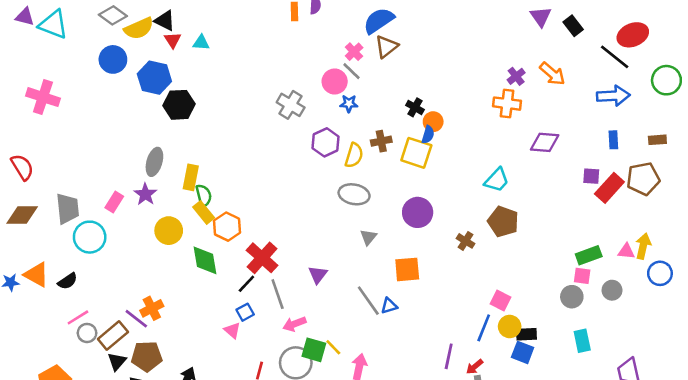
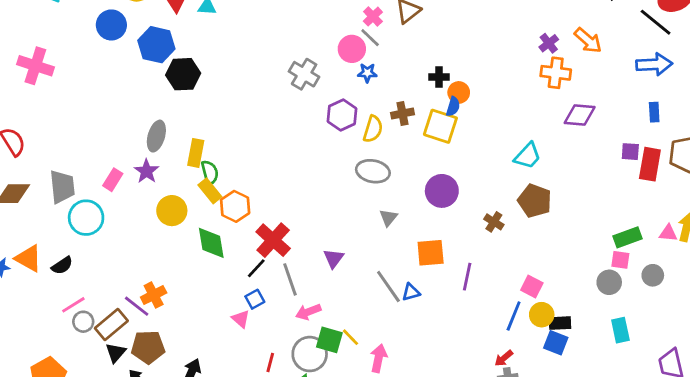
orange cross: (507, 104) -> (556, 73), moved
black cross: (415, 107) -> (439, 77), turned -30
red rectangle: (609, 188) -> (650, 164), turned -32
purple line: (449, 356) -> (467, 277), moved

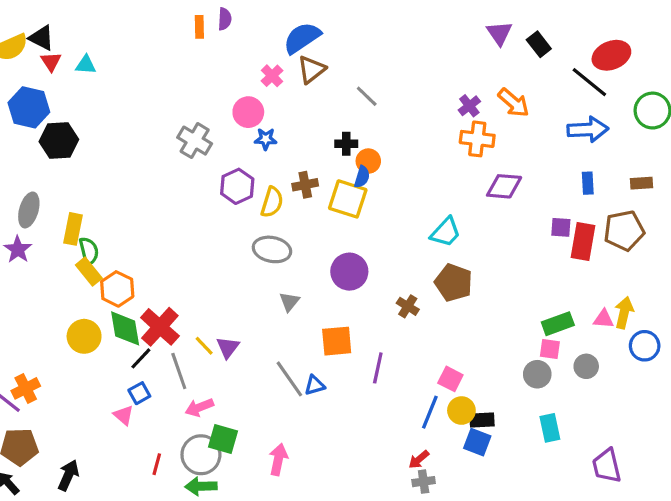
gray line: (370, 38) -> (367, 96), moved
yellow circle: (172, 211) -> (84, 336), moved
green diamond: (211, 243) -> (125, 328), moved
yellow line: (350, 337) -> (204, 346), moved

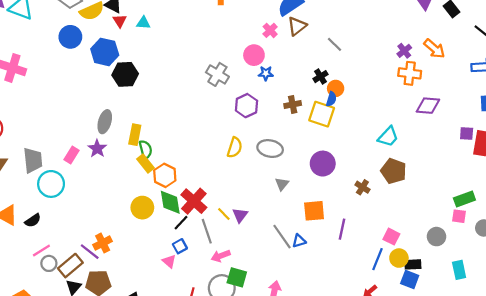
black cross: (346, 144) -> (321, 77), turned -32
yellow semicircle: (272, 202) -> (235, 147), moved
gray circle: (537, 374) -> (437, 237), moved

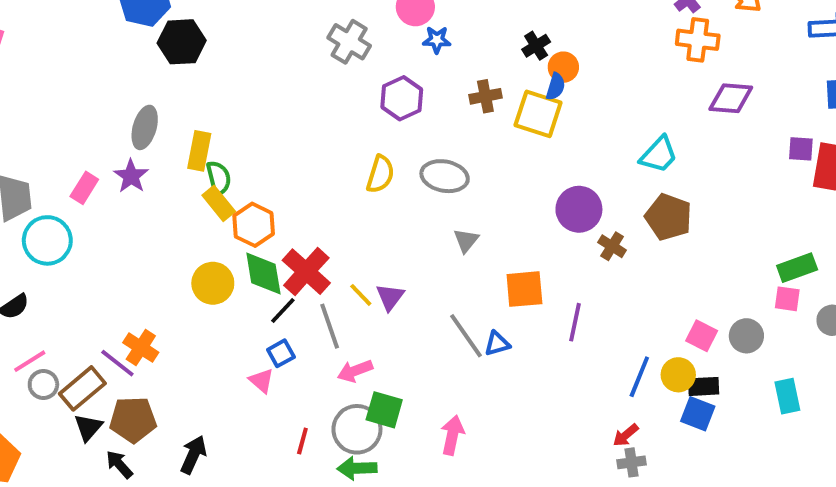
purple circle: (323, 164) -> (579, 209), moved
pink square: (391, 237) -> (702, 336), moved
orange cross: (103, 243) -> (141, 348), turned -30

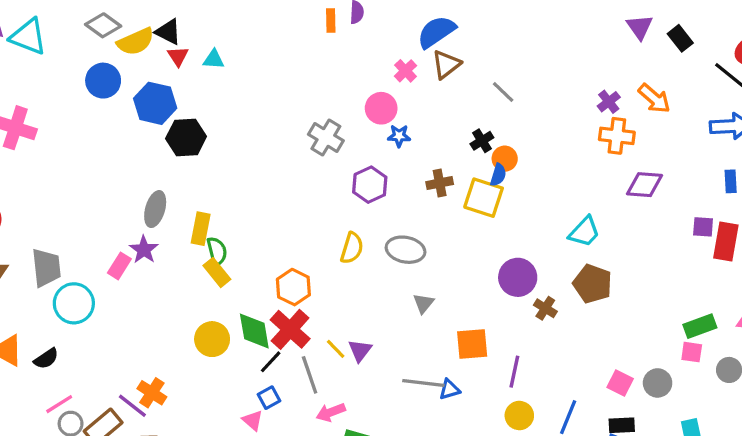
pink rectangle: (84, 188) -> (119, 266), moved
orange hexagon: (254, 225) -> (293, 287), moved
gray line: (466, 336) -> (423, 383), turned -48
yellow circle: (678, 375) -> (519, 416), moved

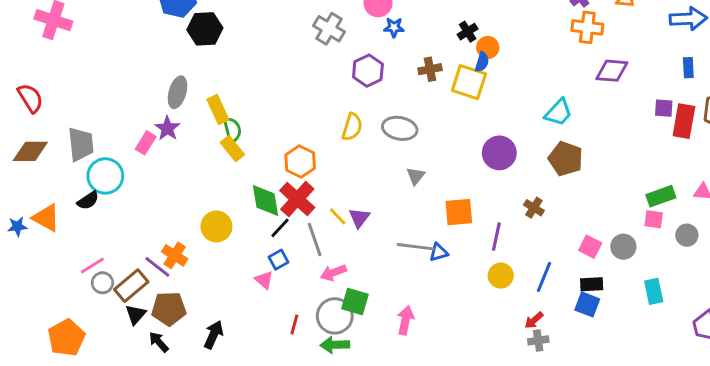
yellow rectangle: (201, 229) -> (218, 110), turned -36
brown cross: (545, 308) -> (534, 208), moved
yellow circle: (212, 339) -> (216, 226), moved
black semicircle: (46, 359) -> (88, 201), moved

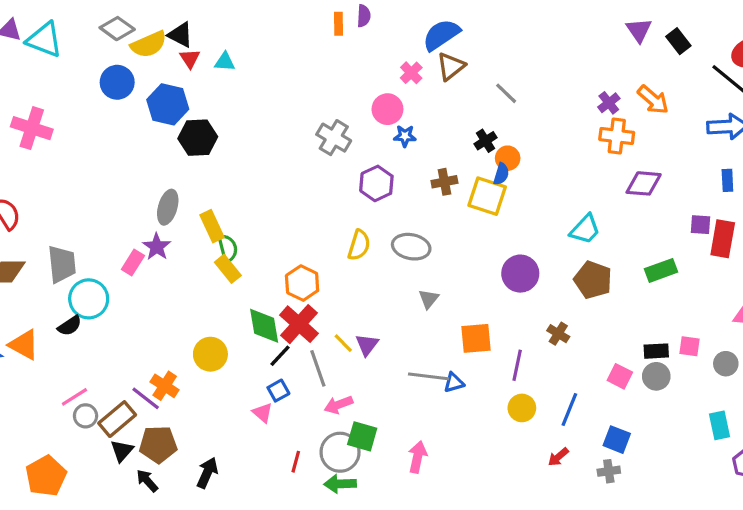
green rectangle: (661, 196) -> (661, 270), moved
black rectangle: (592, 284) -> (656, 351), moved
cyan rectangle: (654, 291) -> (719, 425), moved
gray cross: (538, 340) -> (609, 471), moved

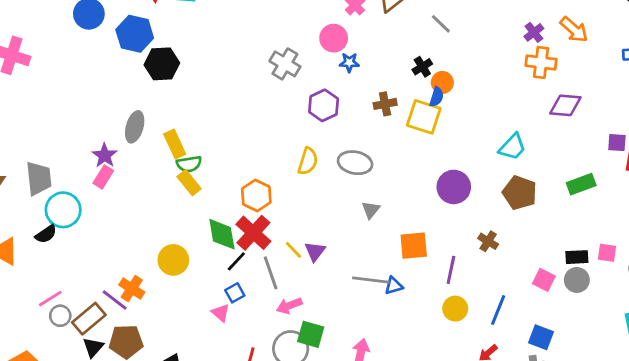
purple star: (157, 247) -> (105, 155), moved
green semicircle: (228, 248) -> (189, 164), turned 95

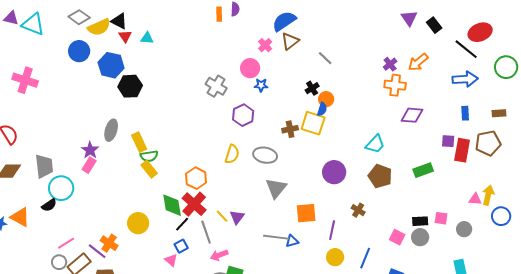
orange arrow: (574, 30) -> (418, 62), turned 100
brown cross: (385, 104) -> (290, 129), moved
gray triangle: (371, 210) -> (276, 188), size x1.6
pink line: (50, 299) -> (66, 243), moved

